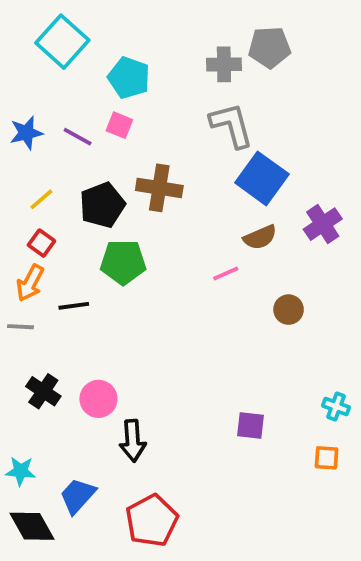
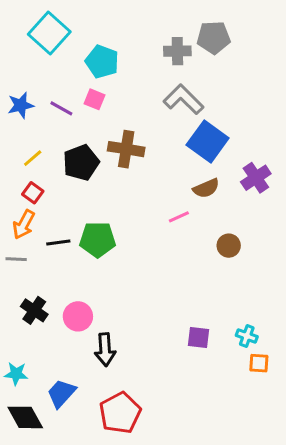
gray L-shape: (232, 125) -> (183, 99), turned -30
green pentagon: (123, 262) -> (98, 240), moved
cyan cross: (336, 406) -> (247, 336), moved

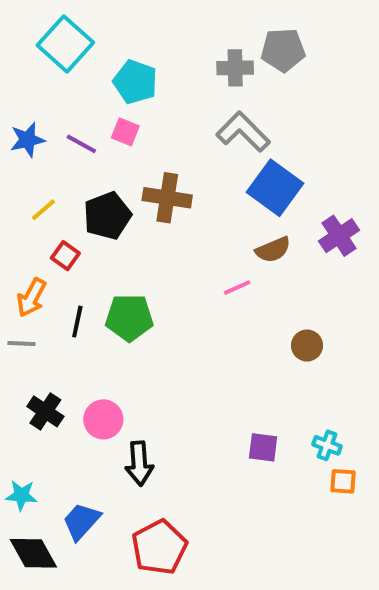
red square: (33, 193) -> (65, 256), moved
black line: (58, 243) -> (77, 322), turned -70
brown circle: (229, 246) -> (307, 346), moved

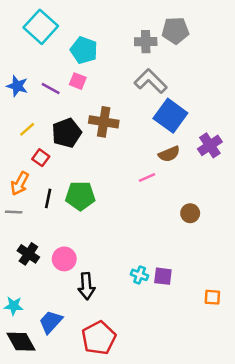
blue star: (27, 140) -> (17, 86), turned 30
cyan cross: (327, 445) -> (140, 275), moved

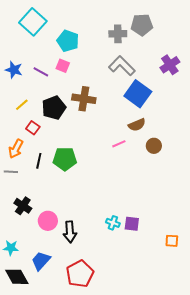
purple cross: (210, 145) -> (170, 65), moved
brown circle: (190, 213) -> (154, 146), moved
pink circle: (64, 259) -> (48, 221), moved

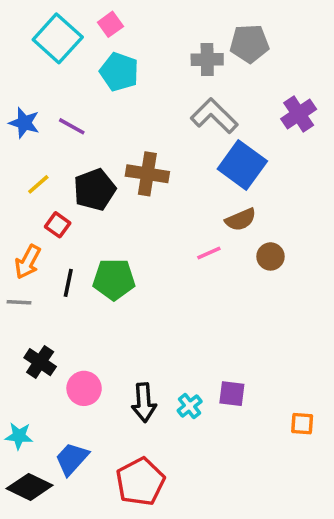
pink square: (63, 66) -> (110, 24), moved, turned 32
cyan cross: (113, 223) -> (190, 406), moved, turned 32
black arrow: (70, 232) -> (144, 402), moved
black diamond: (17, 277) -> (30, 487), turned -35

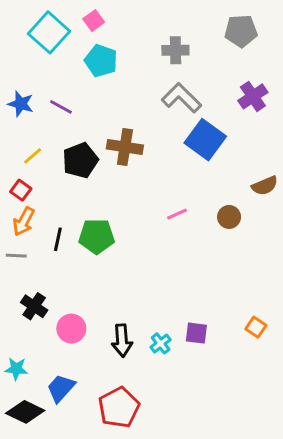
gray pentagon: (249, 44) -> (241, 31), moved
brown semicircle: (241, 220) -> (265, 186), moved
red square: (58, 225) -> (21, 190), moved
orange square: (302, 424) -> (256, 327), moved, turned 30

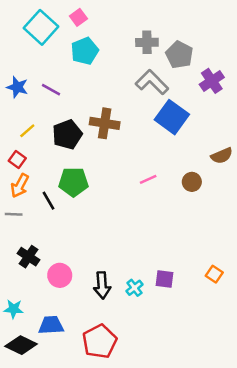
gray pentagon: (241, 31) -> (179, 55), moved, turned 30
cyan pentagon: (101, 61) -> (85, 51), turned 30
green pentagon: (97, 236) -> (73, 182), moved
black line: (58, 239) -> (49, 201), turned -42
blue trapezoid: (61, 388) -> (51, 325), turned 45

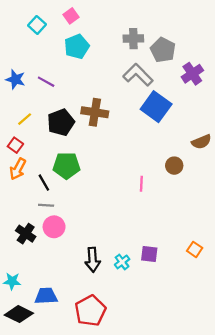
cyan square: (41, 27) -> (37, 25), size x0.6
pink line: (148, 179) -> (141, 184), moved, turned -63
gray line: (14, 214) -> (46, 205), moved
pink circle: (60, 275) -> (54, 227), moved

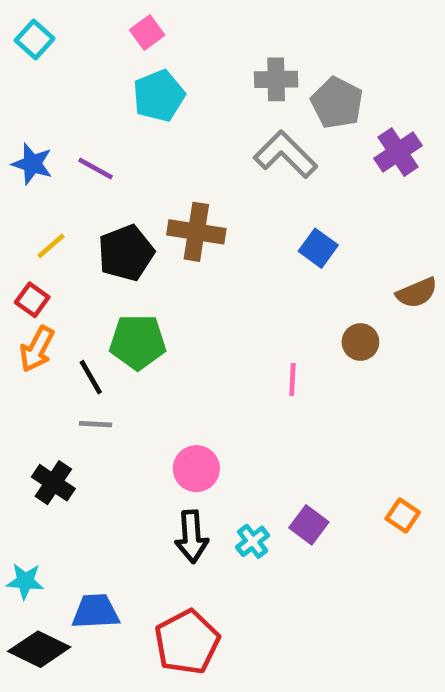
cyan square: (37, 25) -> (35, 40), moved
blue square: (156, 107) -> (318, 248), moved, size x0.6
pink circle: (54, 227) -> (196, 469), moved
purple square: (149, 254) -> (309, 525), turned 30

